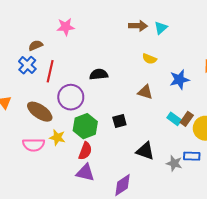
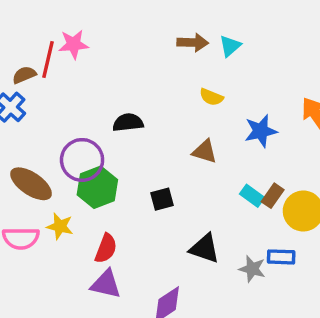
red line: (50, 71) -> (48, 60), moved
green hexagon: (85, 126) -> (97, 187), moved

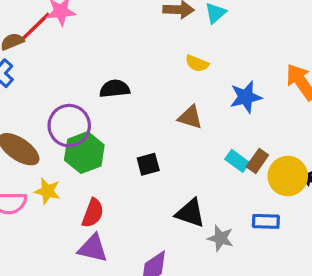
red line: (48, 60) -> (36, 26), turned 33
gray star: (252, 269) -> (220, 238), moved

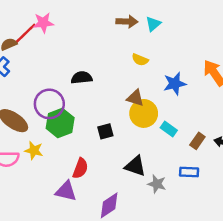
brown rectangle: (257, 161) -> (197, 141), moved
yellow circle: (288, 176) -> (144, 113), moved
red semicircle: (93, 213) -> (80, 168), moved

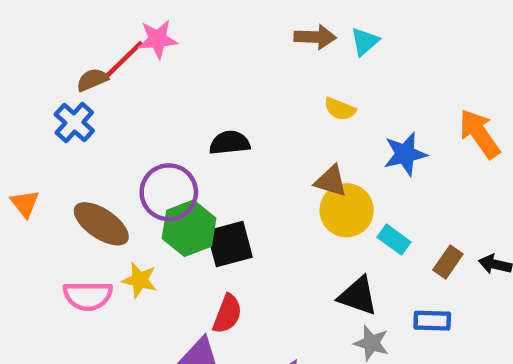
black square: (105, 131) -> (230, 244), moved, size x1.5
black triangle: (135, 166) -> (358, 296), moved

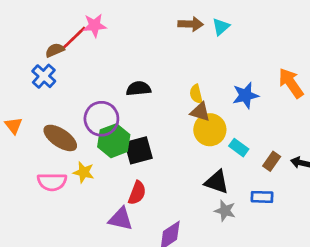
yellow semicircle: (340, 109) -> (196, 94), moved, turned 54

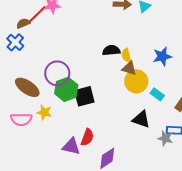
black semicircle: (138, 89) -> (111, 50), moved
red semicircle: (137, 193) -> (87, 137), moved
gray star: (225, 211) -> (165, 138), moved

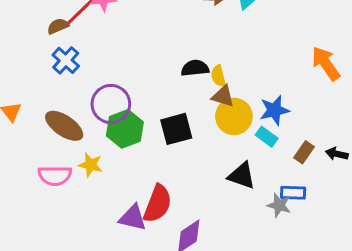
blue cross: (15, 42) -> (66, 60), moved
blue star: (162, 56) -> (274, 110), moved
black square: (84, 96) -> (176, 129), moved
red semicircle: (87, 137) -> (158, 204), size x1.4

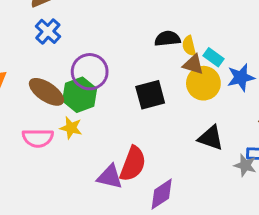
green hexagon: (125, 129) -> (80, 95), moved
cyan rectangle: (267, 137) -> (214, 57), moved

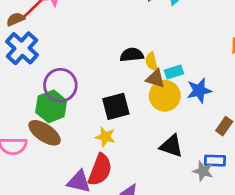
blue cross: (48, 31) -> (22, 48), size x1.4
cyan rectangle: (214, 57) -> (174, 72), turned -54
brown ellipse: (46, 92) -> (45, 133), moved
yellow star: (71, 128) -> (105, 137), moved

